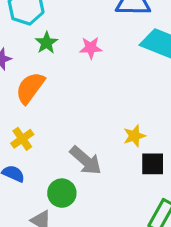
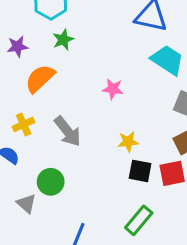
pink star: (91, 48) -> (113, 89), moved
gray arrow: (86, 160) -> (68, 131), moved

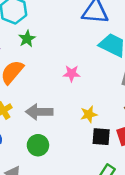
gray arrow: (68, 131) -> (39, 112), turned 135
green circle: (51, 182) -> (38, 145), moved

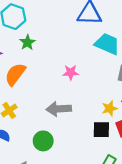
gray arrow: (39, 112) -> (59, 109), moved
yellow star: (89, 114) -> (110, 108), moved

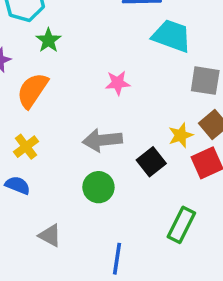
black square: (101, 130) -> (151, 162), moved, turned -36
green circle: (43, 141) -> (98, 187), moved

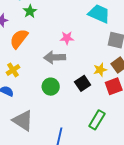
gray arrow: (102, 140) -> (55, 57), moved
green circle: (98, 187) -> (51, 87), moved
gray triangle: (50, 235) -> (23, 121), size x1.6

